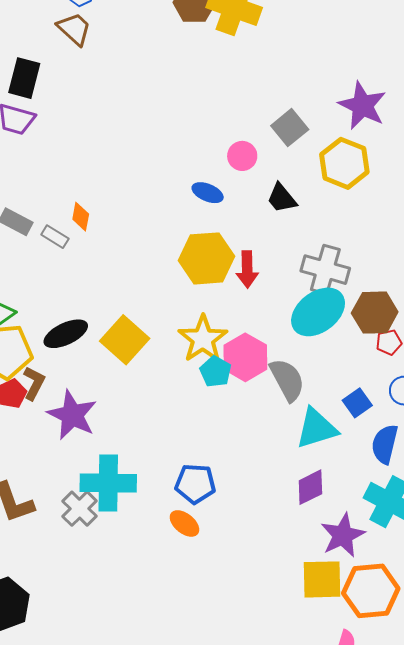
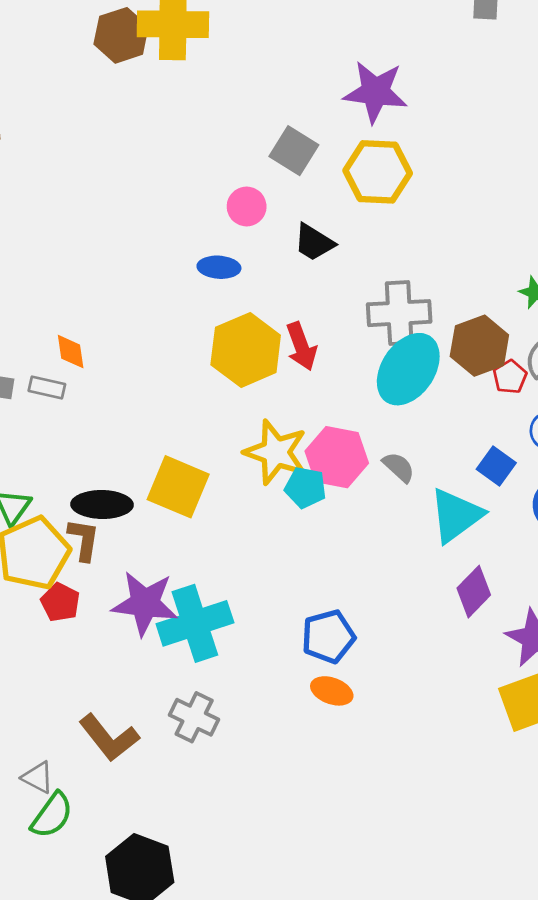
black ellipse: (66, 334) -> (102, 504), turned 45
gray semicircle: (287, 380) -> (399, 467), size x0.6
brown L-shape: (34, 383) -> (84, 540), moved
cyan cross: (108, 483) -> (195, 623), moved

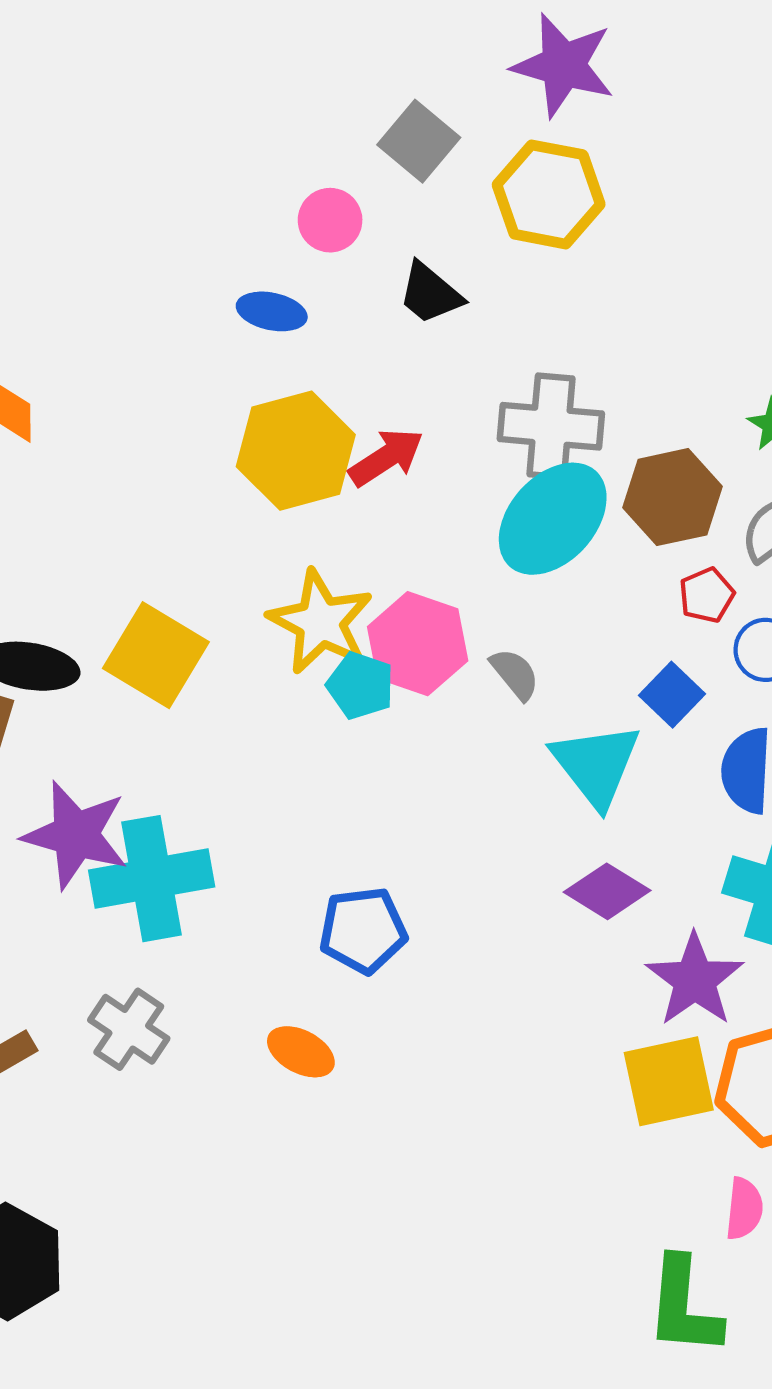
red arrow: (301, 346) -> (386, 457), turned -111
red pentagon: (510, 377) -> (707, 595), moved
cyan triangle: (456, 515) -> (596, 765), turned -40
purple diamond: (474, 592) -> (607, 891), turned 69
orange ellipse: (332, 691) -> (301, 1052), moved

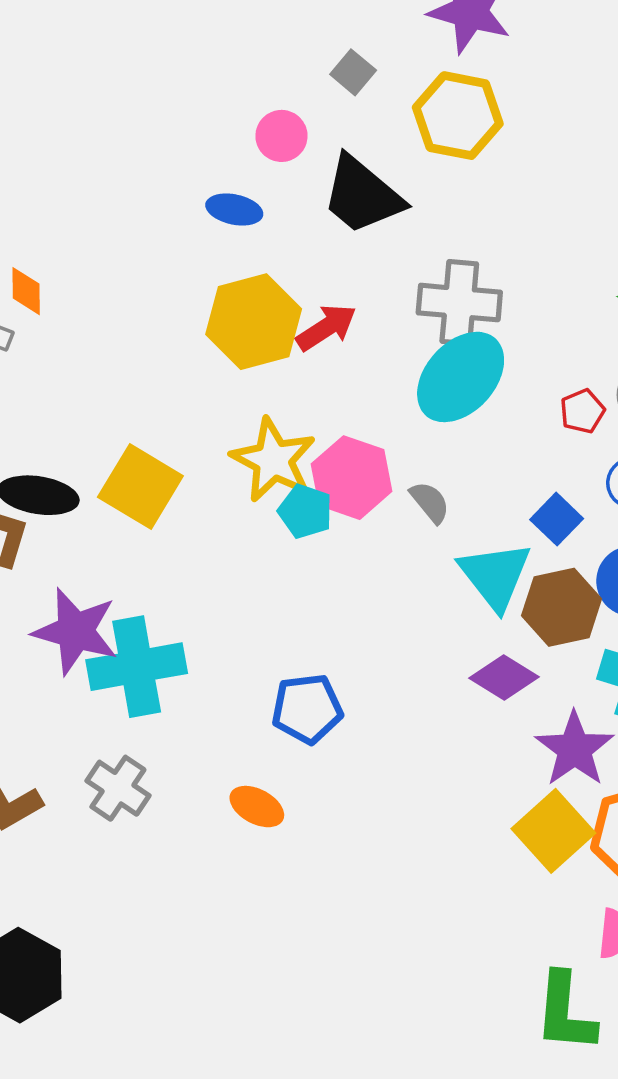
gray square: (419, 141) -> (353, 72), size x0.7
black trapezoid: (430, 293) -> (362, 195), size x1.6
brown hexagon: (673, 497) -> (562, 607), moved
red pentagon: (707, 595) -> (582, 411), moved
yellow square: (669, 1081) -> (553, 831), turned -30

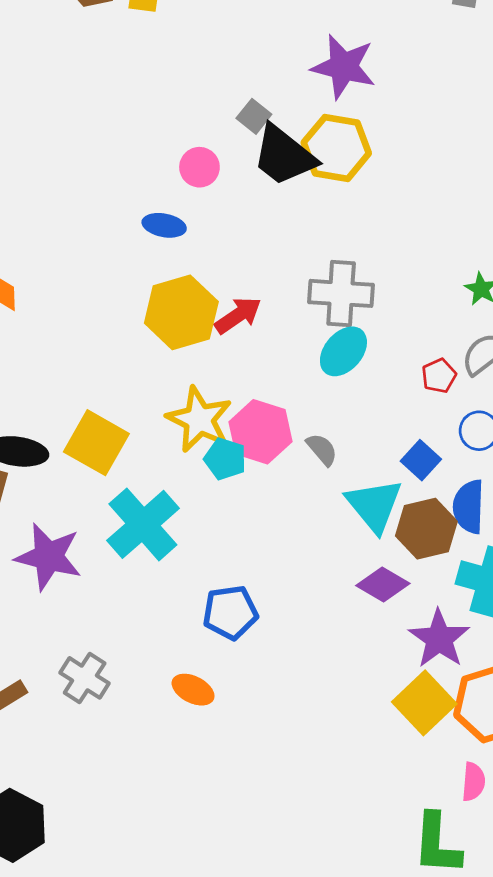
black trapezoid: (362, 195) -> (284, 156), moved
cyan ellipse: (461, 377) -> (343, 351), size x0.7
cyan cross: (137, 667) -> (143, 524), moved, turned -30

